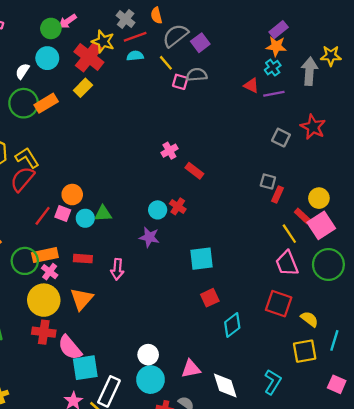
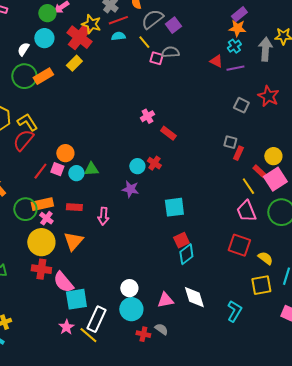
cyan diamond: (232, 325) -> (186, 254), moved
white diamond: (225, 385) -> (194, 297), moved

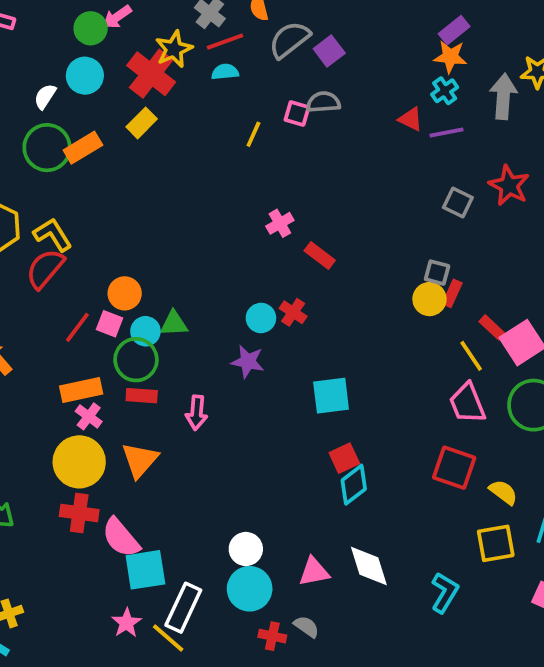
yellow star: (91, 24) -> (174, 49), turned 30
yellow line: (144, 42) -> (253, 134), moved, turned 64
yellow circle: (273, 156) -> (429, 299), moved
green circle: (25, 209) -> (136, 360), moved

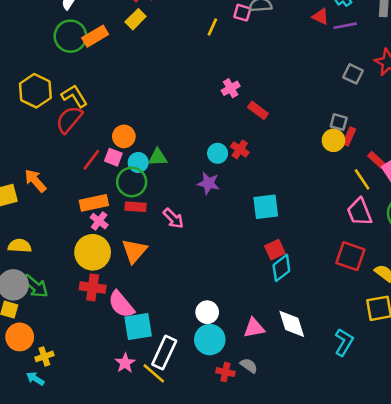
pink arrow: (197, 413) -> (173, 218), turned -50

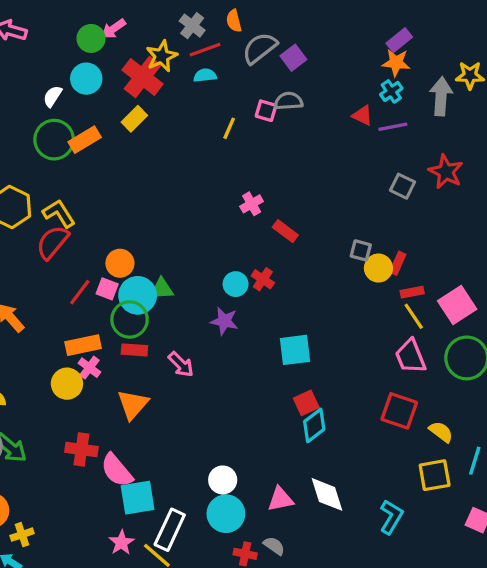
gray square: (339, 122) -> (361, 250), moved
red rectangle: (376, 160) -> (412, 292), moved, turned -54
cyan circle: (138, 162) -> (138, 295), size x1.5
yellow circle: (93, 252) -> (67, 384), moved, size x0.7

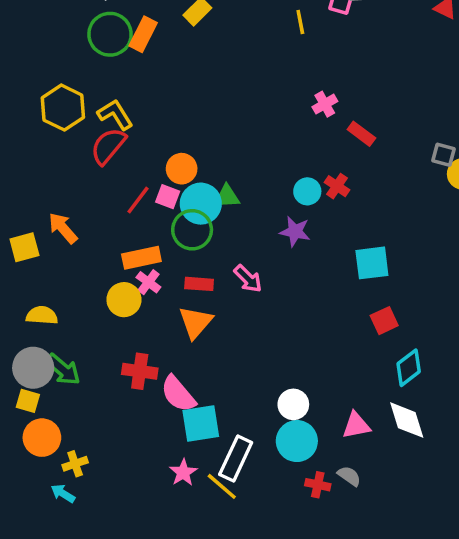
yellow line: (229, 128) -> (300, 22), turned -35
orange rectangle: (85, 140) -> (143, 34), turned -32
red rectangle: (134, 350) -> (199, 284), moved
cyan diamond: (314, 425) -> (409, 368), moved

